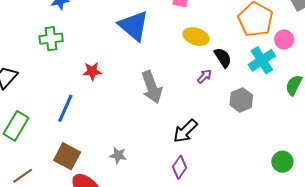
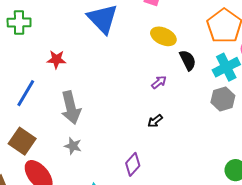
purple arrow: (204, 76) -> (159, 82), moved
gray arrow: (152, 87) -> (71, 108), moved
gray hexagon: (241, 100) -> (223, 99), moved
black arrow: (185, 131) -> (155, 121), moved, size x0.6

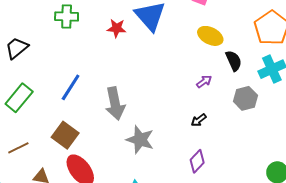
red star: (56, 59) -> (117, 28), moved
gray hexagon: (223, 99) -> (245, 98), moved
gray star: (73, 146) -> (140, 140), moved, size x1.6
purple diamond: (133, 164) -> (197, 161), moved

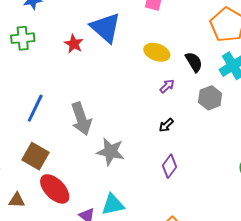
red star: (117, 28) -> (74, 44), turned 30
yellow ellipse: (210, 36) -> (157, 52), moved

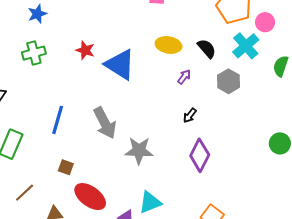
blue triangle: (106, 28) -> (120, 65), moved
brown square: (35, 156) -> (66, 167), size x0.6
purple diamond: (170, 166) -> (200, 155), size x1.4

